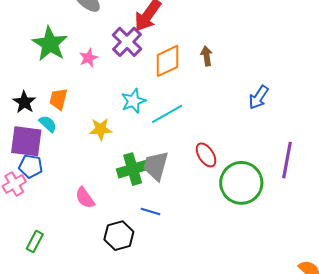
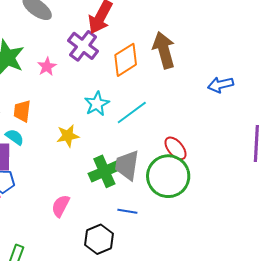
brown arrow: (207, 56) -> (164, 50), size x1.8
blue arrow: (259, 97) -> (220, 85), turned 50
green circle: (241, 183) -> (168, 176), moved
pink semicircle: (85, 198) -> (61, 206), turned 70

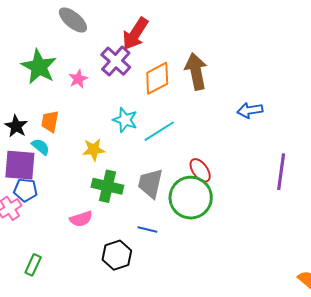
cyan star: (97, 104) -> (125, 120), turned -30
green cross: (104, 171) -> (107, 186), moved, turned 32
pink semicircle: (61, 206) -> (81, 219), turned -140

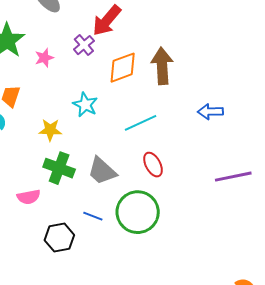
purple cross: (116, 61) -> (84, 45), size x0.7
cyan line: (159, 131) -> (141, 123), moved
purple line: (281, 172) -> (233, 177), turned 63
gray trapezoid: (150, 183) -> (102, 171), turned -68
green circle: (191, 198) -> (138, 212), moved

